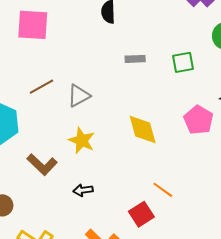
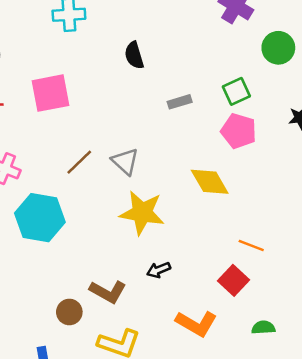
gray triangle: (79, 96) -> (125, 162), turned -35
pink pentagon: (199, 120) -> (239, 131), moved
yellow star: (82, 141) -> (142, 213), size x1.4
brown L-shape: (42, 164) -> (108, 292), moved

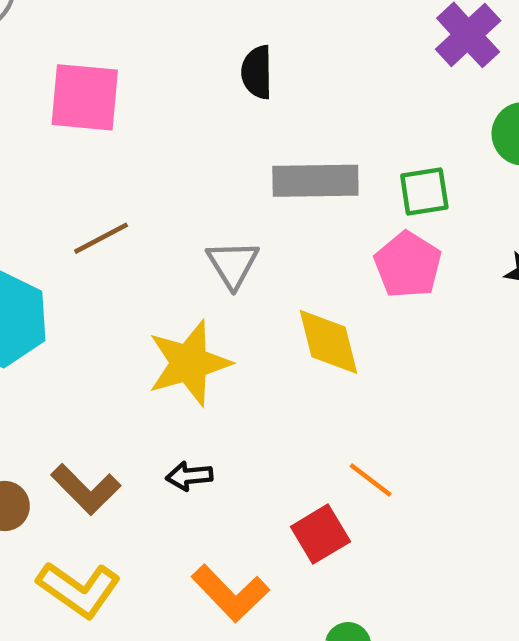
gray rectangle: (180, 102) -> (315, 181), size x1.8
gray triangle: (125, 162) -> (233, 264), moved
yellow star: (142, 213) -> (189, 363), turned 30

